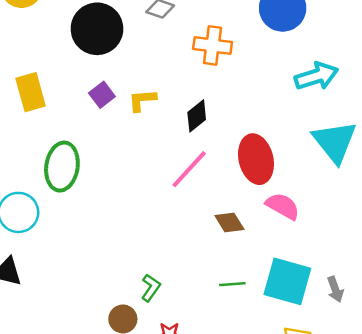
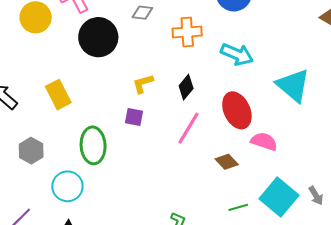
cyan arrow: (316, 76) -> (237, 54), moved, turned 52
purple square: (102, 95) -> (134, 117), moved, turned -30
cyan square: (287, 281) -> (279, 197), turned 36

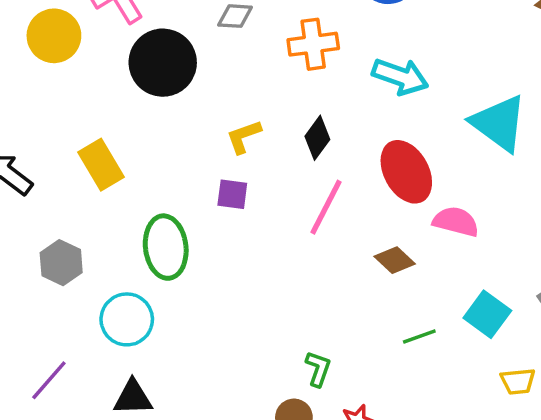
cyan square: (279, 197) -> (487, 314), size x0.7

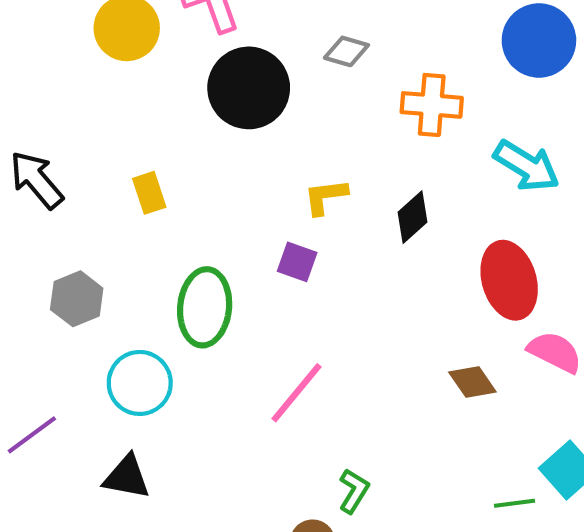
yellow rectangle: (101, 165) -> (149, 193), size x0.7
pink line: (326, 207) -> (297, 393), moved
green line: (419, 336) -> (514, 503), moved

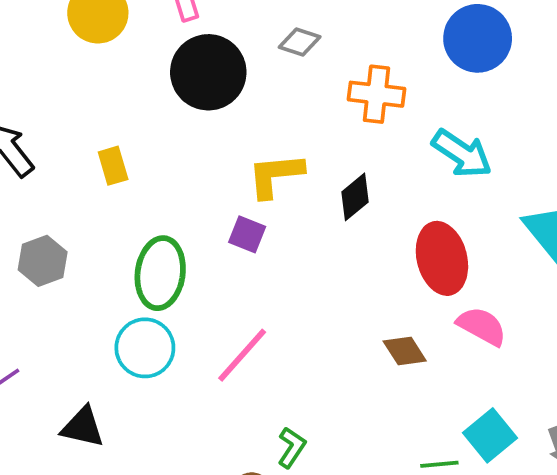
yellow L-shape: (325, 197) -> (275, 175), size x1.4
cyan circle: (140, 383) -> (145, 348), moved

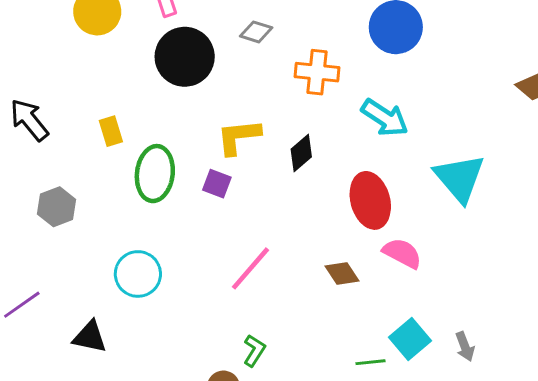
green ellipse: (160, 273) -> (155, 174), moved
pink line: (242, 355) -> (250, 268), moved

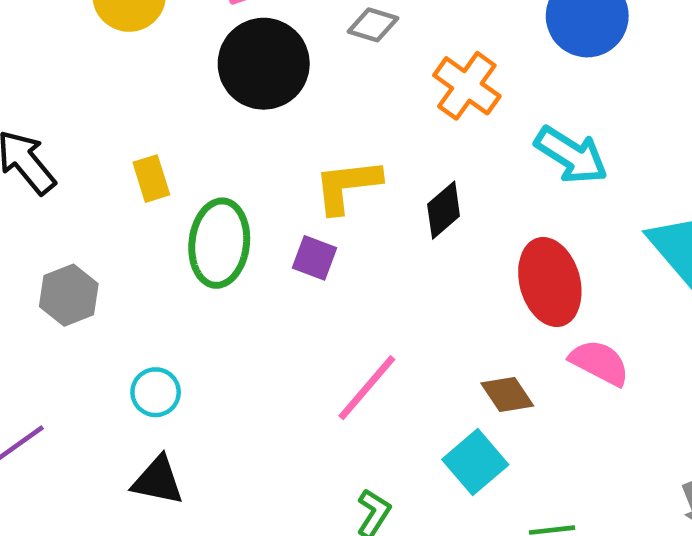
orange cross: (317, 72) -> (467, 86), turned 30
cyan circle: (138, 274) -> (156, 392), moved, size x0.7
black triangle: (90, 337) -> (158, 481), moved
cyan square: (410, 339) -> (475, 462), moved

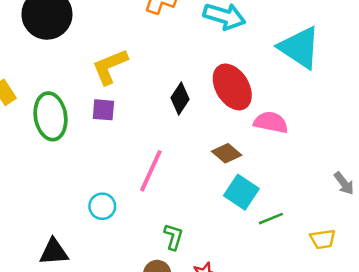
black diamond: (444, 210) -> (180, 99), moved
cyan circle: (156, 392) -> (102, 206), moved
cyan square: (475, 462) -> (241, 192), moved

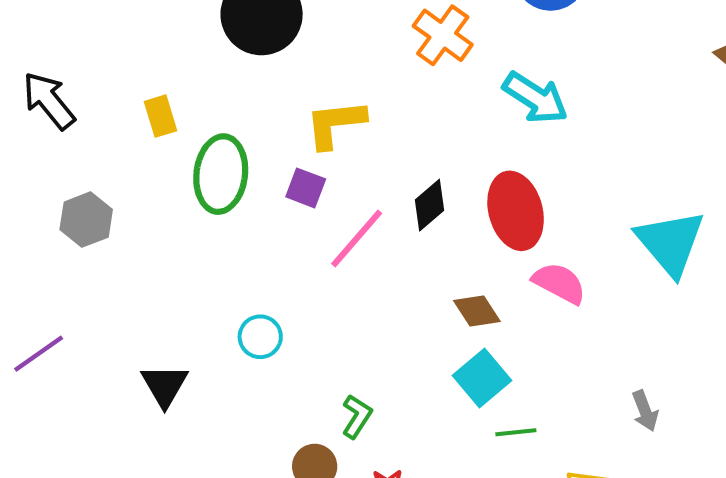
cyan triangle: (300, 47) -> (670, 243), moved
pink line: (151, 171) -> (357, 238), moved
black triangle: (54, 252) -> (165, 386), turned 48

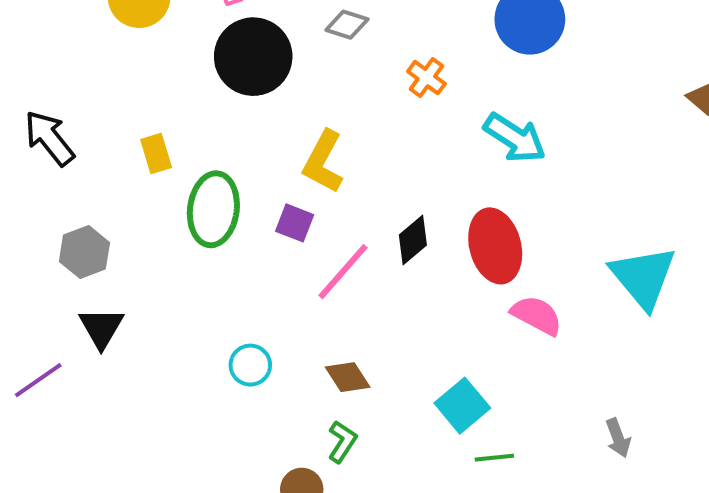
orange cross: (443, 35) -> (426, 78), size x0.7
yellow L-shape: (335, 124) -> (323, 162), turned -56
brown diamond: (477, 311) -> (348, 377), moved
black triangle: (165, 386) -> (101, 328), moved

